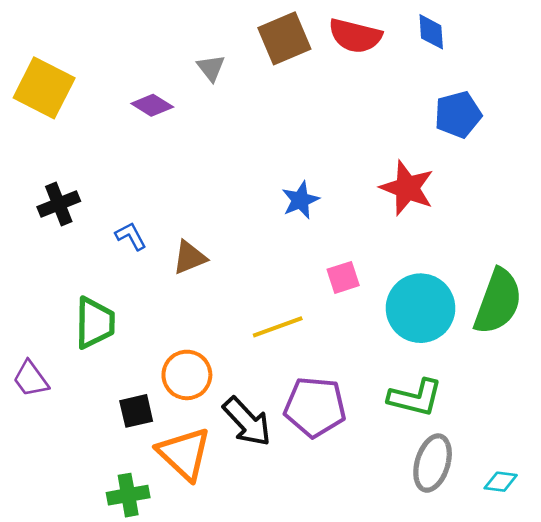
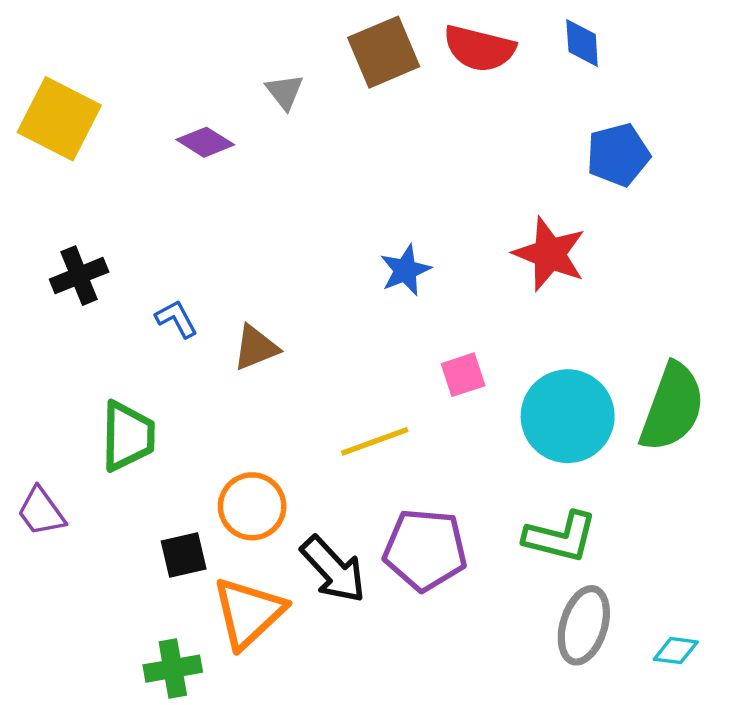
orange triangle: (184, 454) -> (249, 613), turned 34

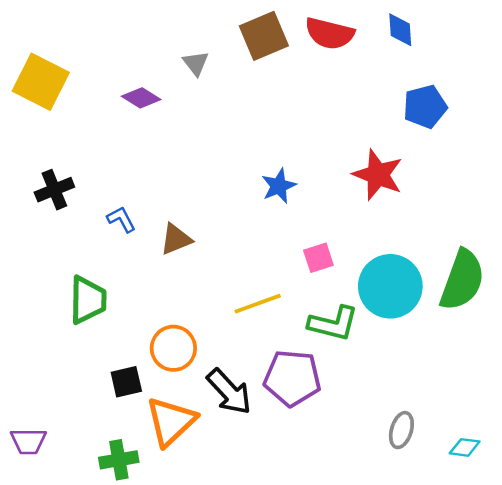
purple trapezoid: (41, 512) -> (28, 441), moved, turned -54
green L-shape: (560, 537) -> (333, 323), moved
gray ellipse: (584, 625) -> (401, 430), size x0.7

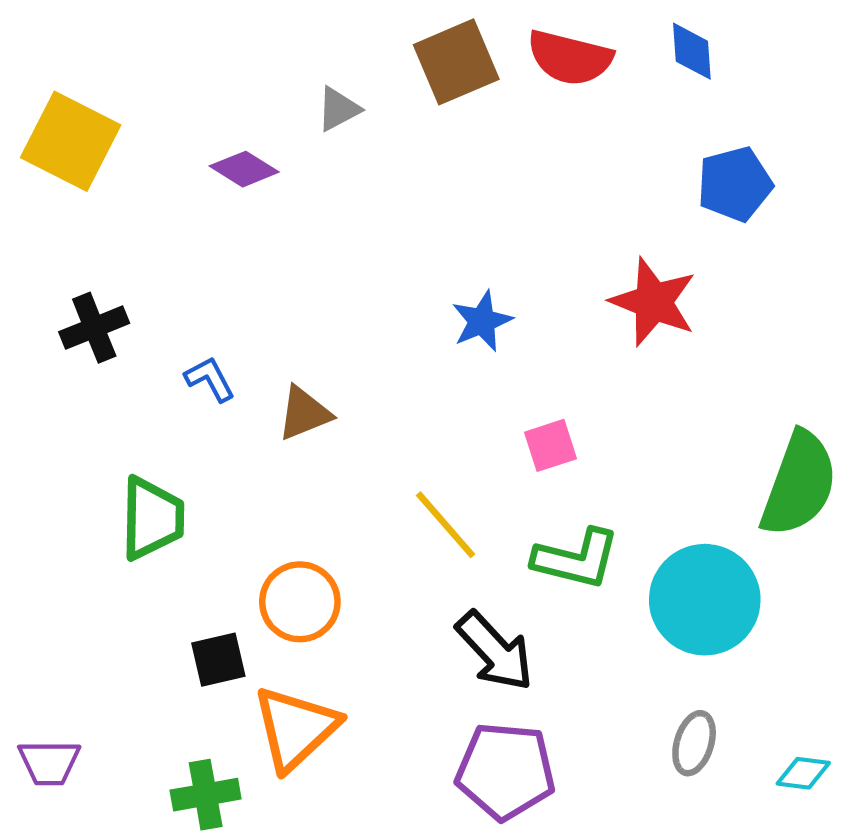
gray triangle: (196, 63) -> (338, 109), turned 40
cyan circle: (390, 286) -> (705, 600), moved
yellow line: (258, 304) -> (446, 525), turned 69
purple pentagon: (292, 378) -> (506, 771), moved
black arrow: (229, 392) -> (495, 651), moved

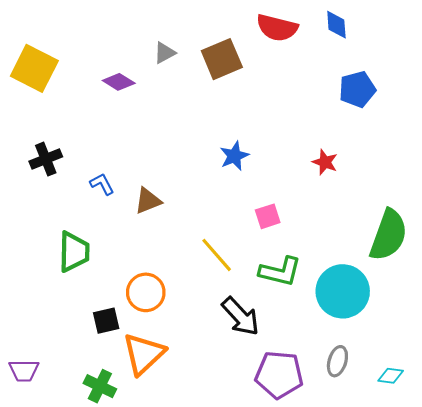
brown square: (456, 62) -> (222, 59), moved
red star: (653, 302) -> (325, 162), moved, size x0.6
purple pentagon: (506, 771) -> (279, 375), moved
green cross: (206, 795) -> (100, 386), turned 36

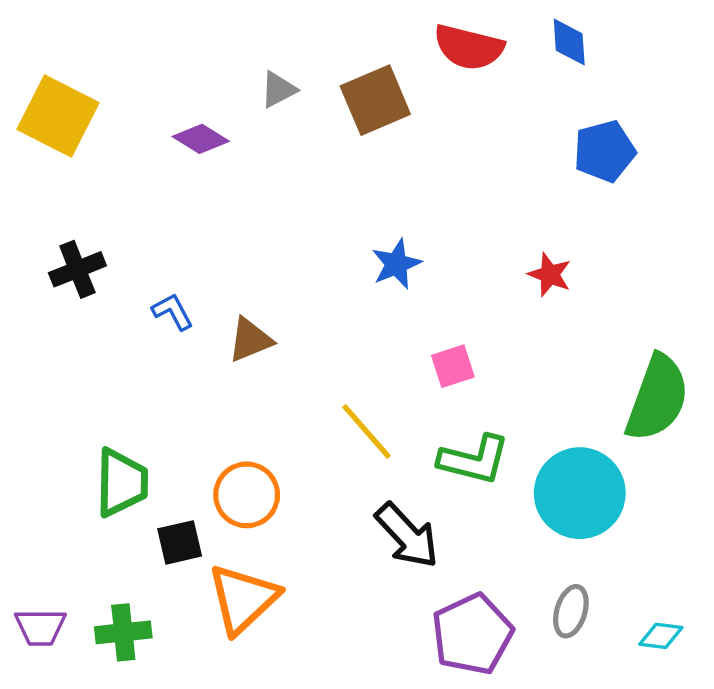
green trapezoid: (74, 252) -> (122, 483), moved
purple pentagon: (279, 375) -> (472, 634), turned -30
green cross: (100, 386) -> (123, 632), moved, turned -32

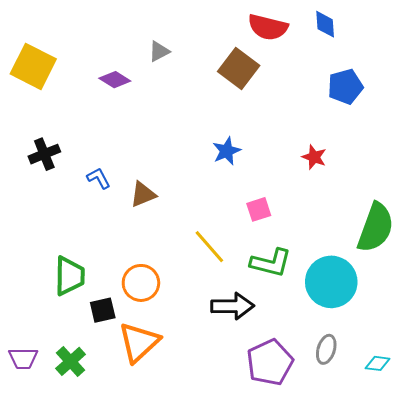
brown square: (375, 100) -> (239, 68), moved, turned -30
black arrow: (407, 535) -> (233, 306), turned -48
green cross: (123, 632) -> (70, 361), turned -36

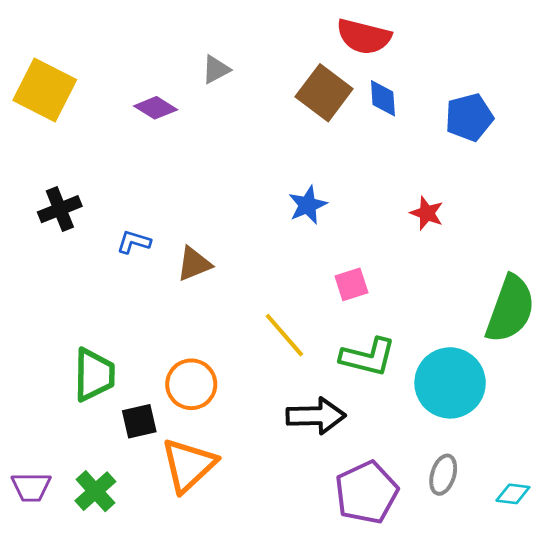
blue diamond: (325, 24) -> (383, 98), moved
blue L-shape: (99, 178) -> (134, 242), turned -45

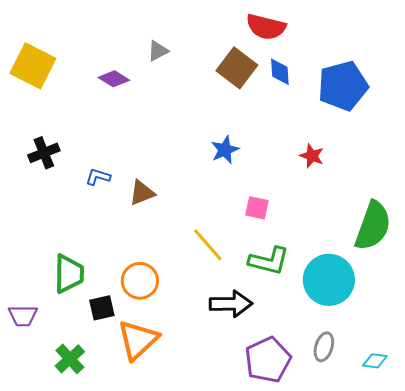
blue pentagon: (469, 117) -> (343, 86), size x1.4
pink square: (351, 284) -> (257, 208), turned 30
purple trapezoid: (31, 487) -> (23, 316), moved

